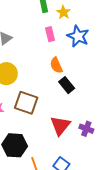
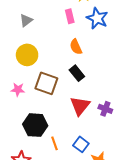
black rectangle: (67, 85) -> (77, 73), moved

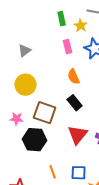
black hexagon: (35, 125) -> (35, 140), moved
blue square: (81, 144) -> (79, 173), turned -35

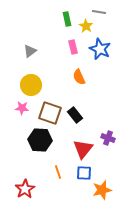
black rectangle: (75, 103) -> (75, 115), moved
pink star: (16, 119) -> (22, 108), moved
red triangle: (78, 135) -> (83, 149), moved

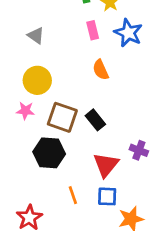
gray triangle: (30, 51) -> (36, 35), turned -48

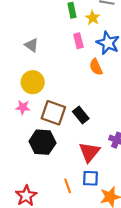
orange semicircle: (101, 70) -> (96, 67), moved
orange line: (73, 195) -> (68, 186), moved

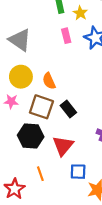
gray triangle: (32, 45) -> (20, 40), size x1.6
orange semicircle: (96, 67) -> (49, 81), moved
red triangle: (89, 152) -> (63, 146), moved
orange line: (68, 186) -> (40, 174), moved

